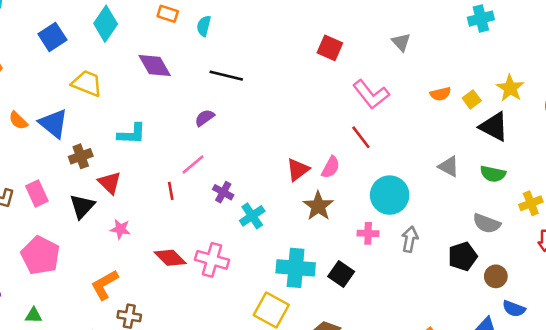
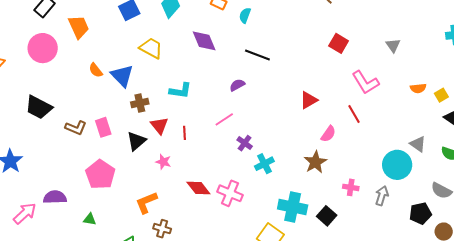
red triangle: (298, 170) -> (309, 100), moved
red line: (171, 191) -> (184, 133), moved
cyan circle: (390, 195) -> (397, 165), moved

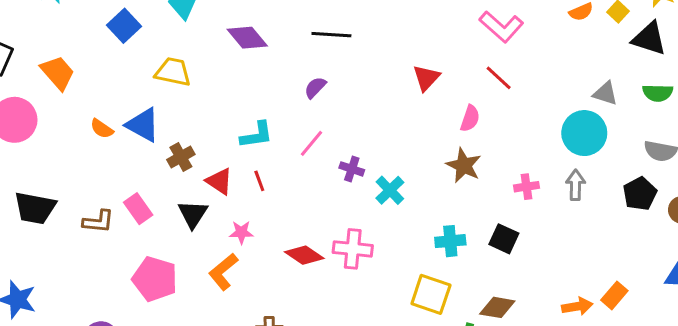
cyan L-shape: (180, 91) -> (257, 135), moved
orange L-shape: (146, 203) -> (223, 272), moved
cyan cross: (293, 207) -> (450, 241), size x0.7

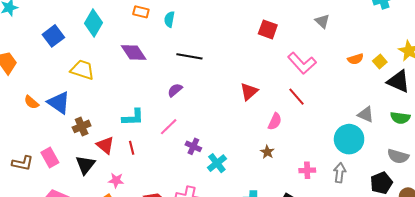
brown star: (464, 165) -> (267, 152), size x0.6

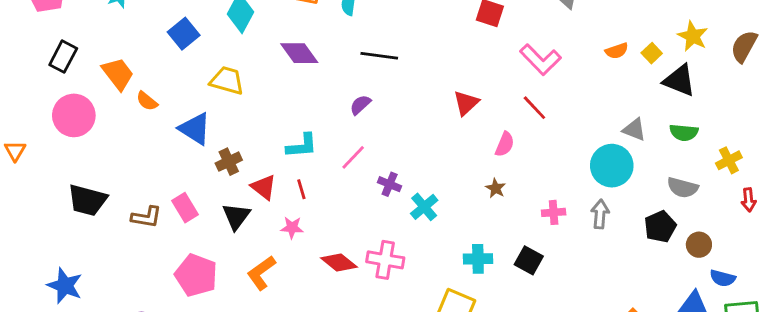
orange semicircle: (31, 102) -> (147, 101), moved
pink star: (116, 180) -> (292, 228), moved

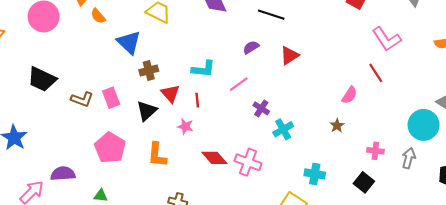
red triangle: (466, 103) -> (289, 55), moved
black square: (529, 260) -> (364, 182), moved
orange L-shape: (261, 273) -> (157, 155), turned -60

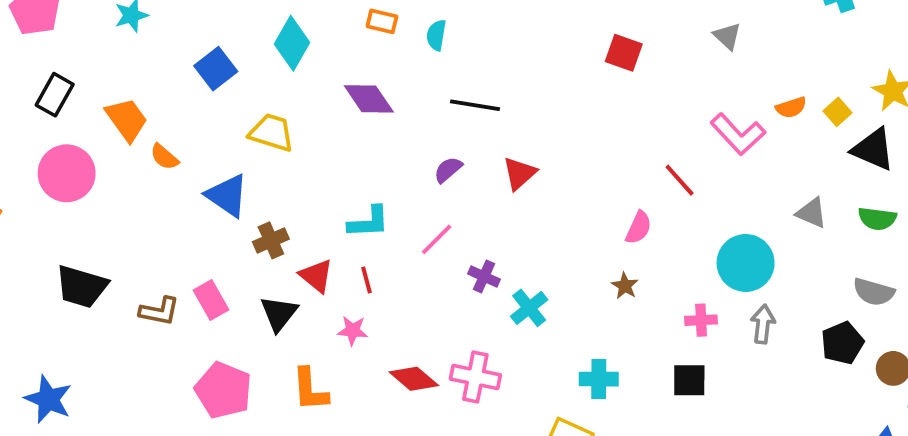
pink L-shape: (387, 39) -> (738, 134), moved
cyan circle: (424, 125) -> (746, 263), moved
black square: (364, 182) -> (689, 380), turned -30

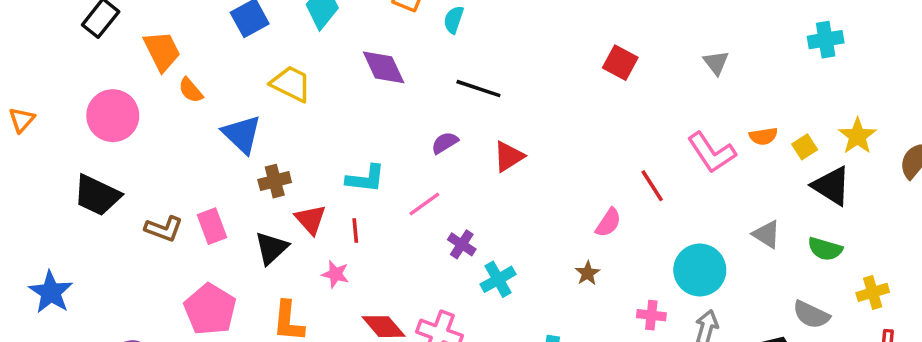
pink circle: (67, 173) -> (113, 116), moved

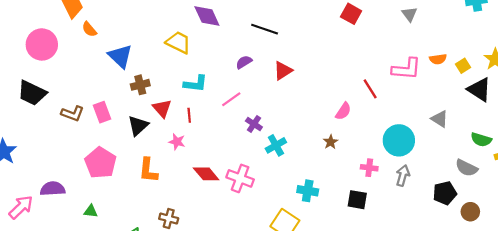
yellow trapezoid: (291, 84) -> (178, 42), moved
pink L-shape: (712, 153) -> (406, 69), turned -52
green semicircle: (825, 249) -> (481, 140), moved

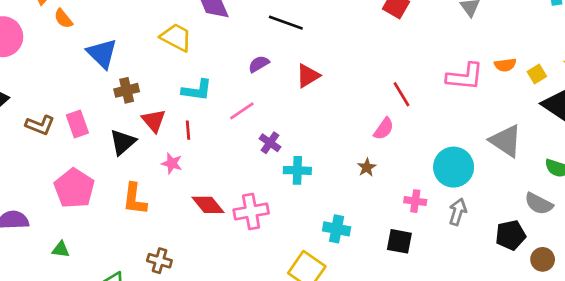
red line: (370, 89) -> (401, 94), moved
gray triangle: (440, 119) -> (506, 141), size x1.5
cyan cross: (276, 145) -> (297, 170), turned 30
pink cross: (240, 178) -> (251, 212), turned -32

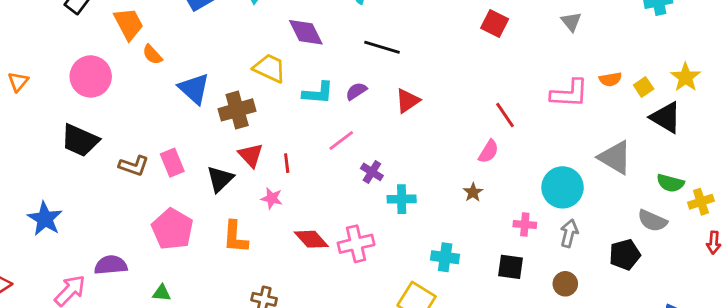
brown cross: (127, 90) -> (237, 110), moved, size x1.4
cyan L-shape: (197, 90) -> (318, 93), moved
brown circle: (543, 259) -> (565, 284), moved

